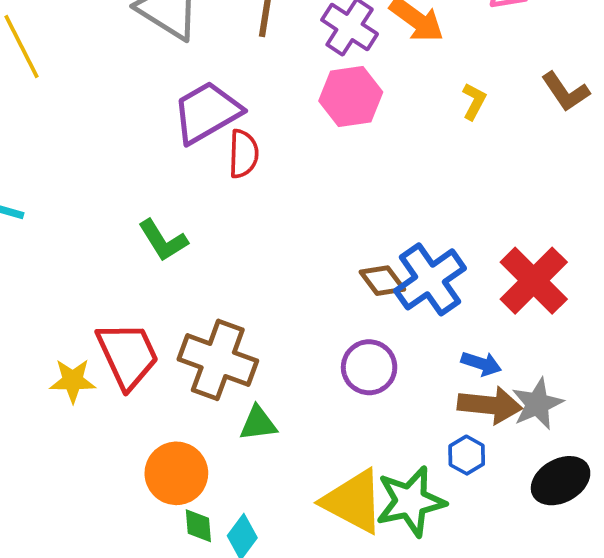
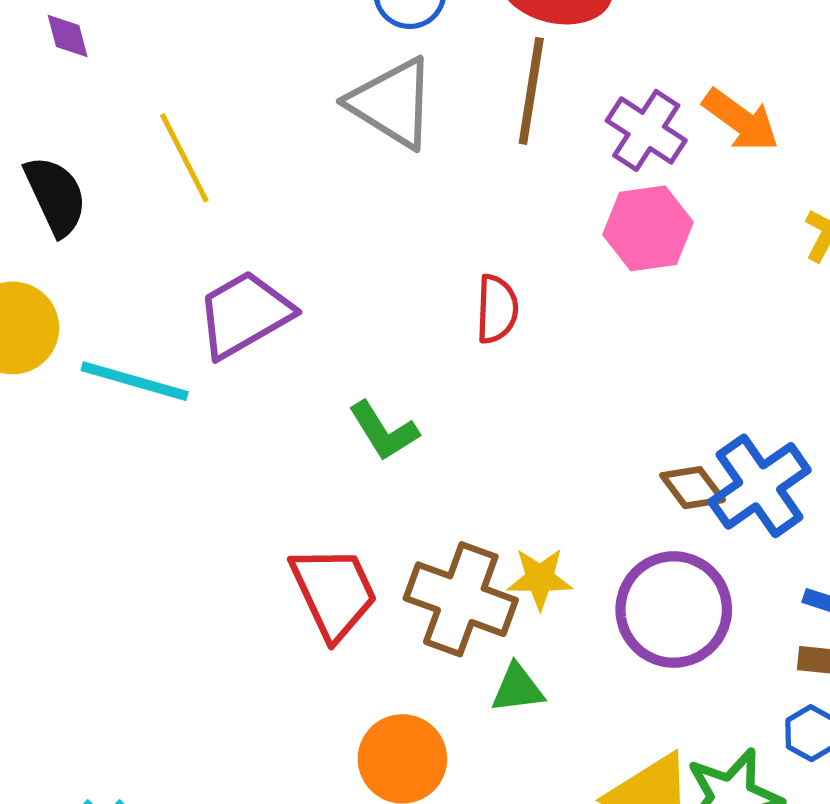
purple trapezoid: (207, 112) -> (244, 314), moved
purple circle: (369, 367) -> (674, 609), size x1.5
yellow star: (73, 381) -> (540, 579), moved

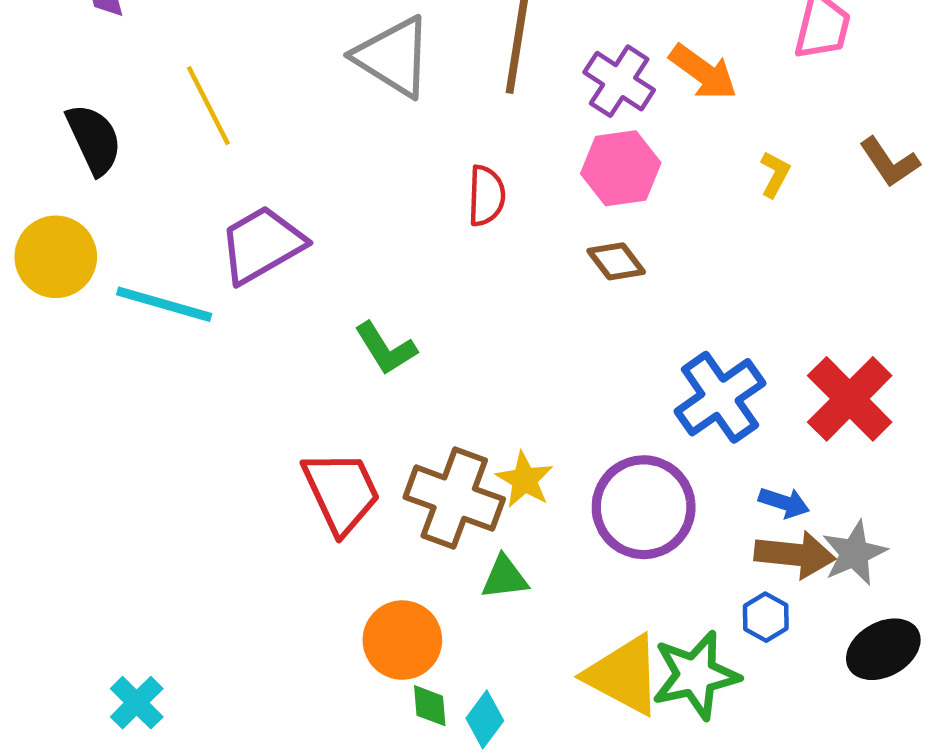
red semicircle: (497, 309) -> (486, 196), moved
brown diamond: (693, 488) -> (616, 261), moved
yellow star: (540, 579) -> (525, 480), turned 30

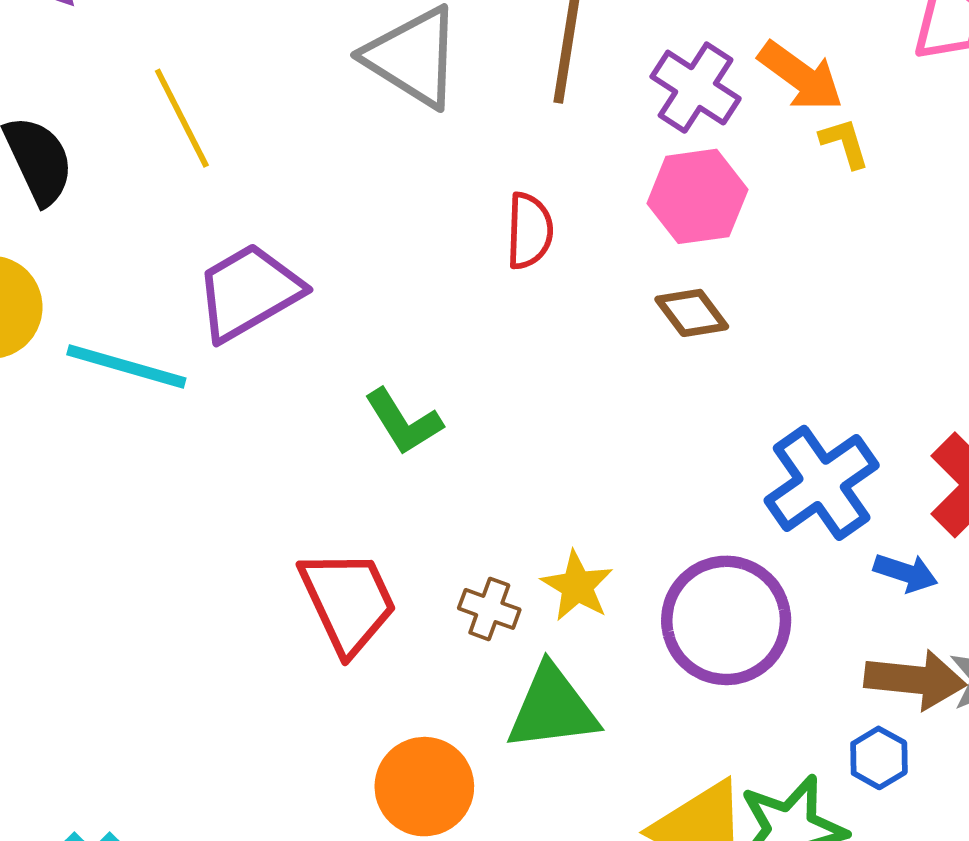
yellow L-shape: (775, 174) -> (845, 143), moved, turned -45
brown cross: (454, 498) -> (489, 609), size x0.5
blue arrow: (784, 503) -> (906, 573), moved
green triangle: (505, 577) -> (552, 708), size x1.6

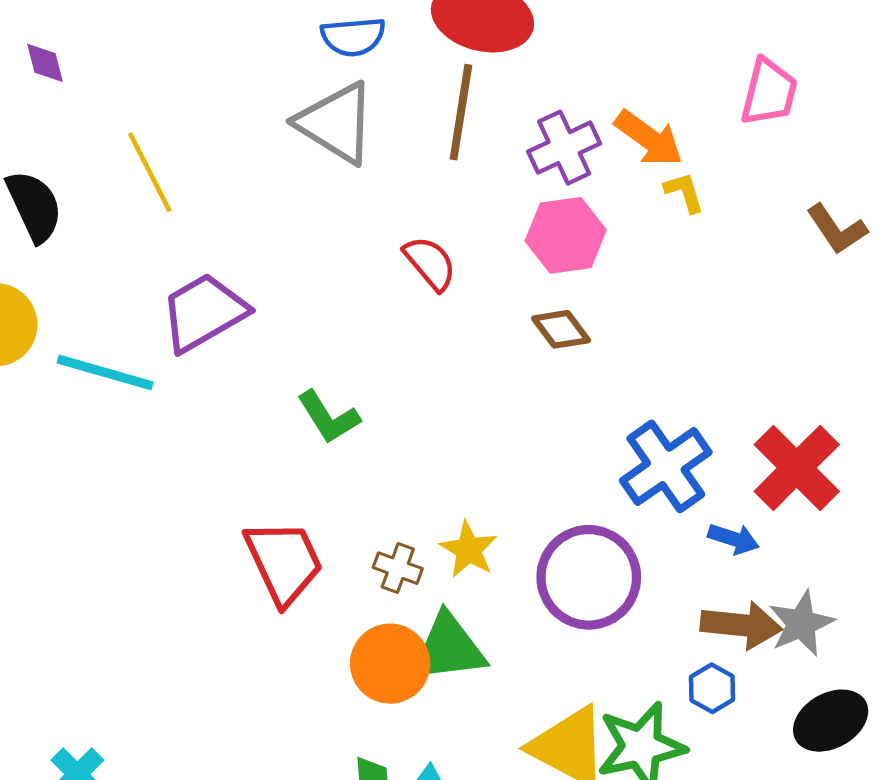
purple cross: (696, 88) -> (564, 148), turned 32
red semicircle: (529, 231) -> (430, 263), turned -42
orange circle: (424, 787) -> (390, 664), moved

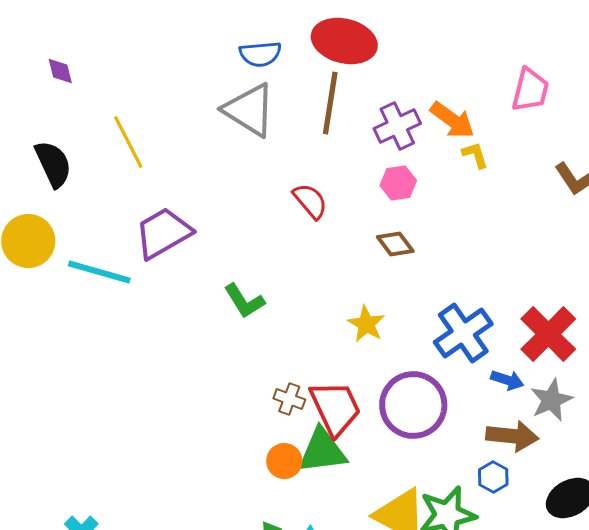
pink hexagon: (566, 235) -> (398, 183), size x0.7
yellow star: (469, 550) -> (366, 324), moved
red trapezoid: (284, 562) -> (335, 408), moved
gray star: (801, 624) -> (551, 400), moved
orange circle: (390, 664) -> (284, 461), size x0.7

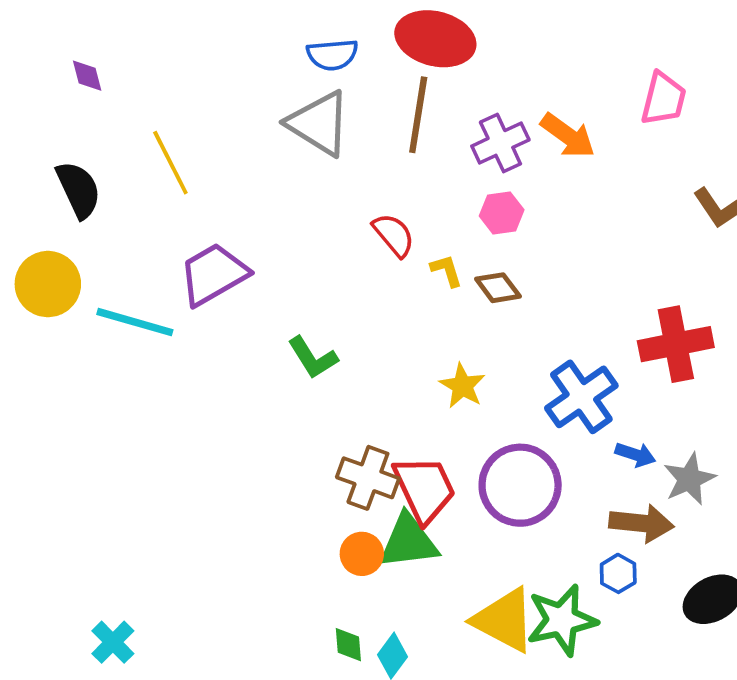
yellow L-shape: (475, 155) -> (446, 271), moved
red cross: (548, 334) -> (676, 344), moved, turned 34
brown cross: (289, 399) -> (368, 478), size x1.6

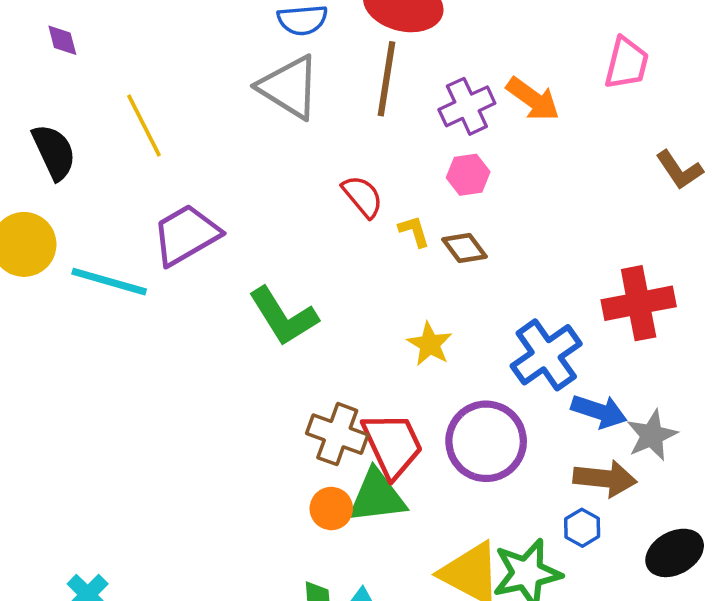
green L-shape: (313, 358) -> (283, 316), size x1.4
blue arrow: (635, 455) -> (599, 411), size x1.4

